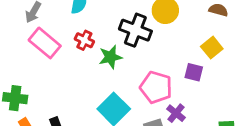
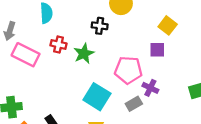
black cross: (135, 30) -> (100, 26), size x0.6

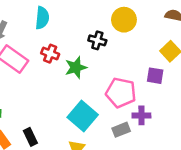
purple cross: (150, 88) -> (141, 115), turned -35

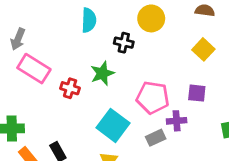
cyan semicircle: (42, 18) -> (89, 20), moved
red cross: (50, 54) -> (70, 88), moved
purple square: (155, 76) -> (197, 93), moved

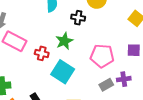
purple cross: (177, 121) -> (124, 79), moved
cyan square: (113, 125) -> (63, 72), moved

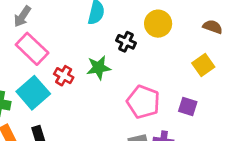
cyan square: (63, 72) -> (33, 93), moved

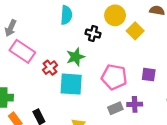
yellow square: (203, 65) -> (135, 31), moved
red cross: (64, 76) -> (50, 68), turned 32
cyan square: (33, 93) -> (71, 84), moved, turned -35

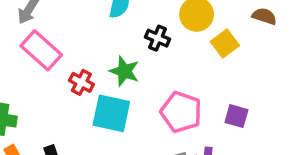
green star: (76, 57) -> (124, 71), turned 30
red cross: (50, 68) -> (81, 82), turned -32

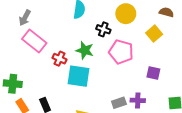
yellow square: (225, 43) -> (154, 34), moved
pink pentagon: (181, 112) -> (121, 52), moved

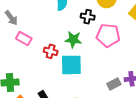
gray arrow: (25, 18) -> (11, 18), turned -56
pink rectangle: (34, 41) -> (24, 38), size x0.7

